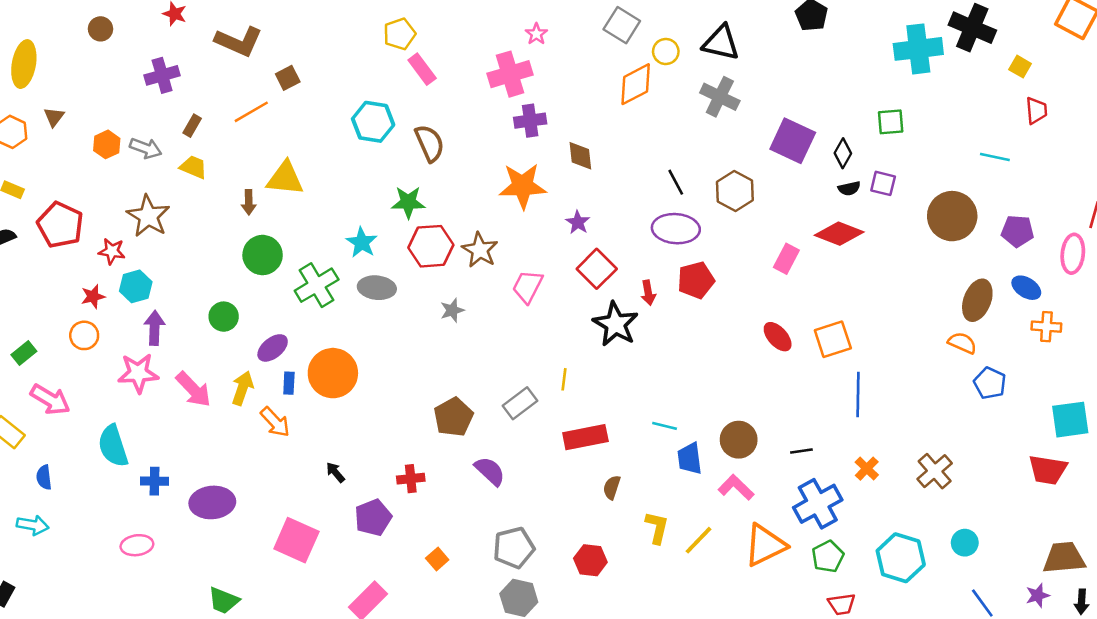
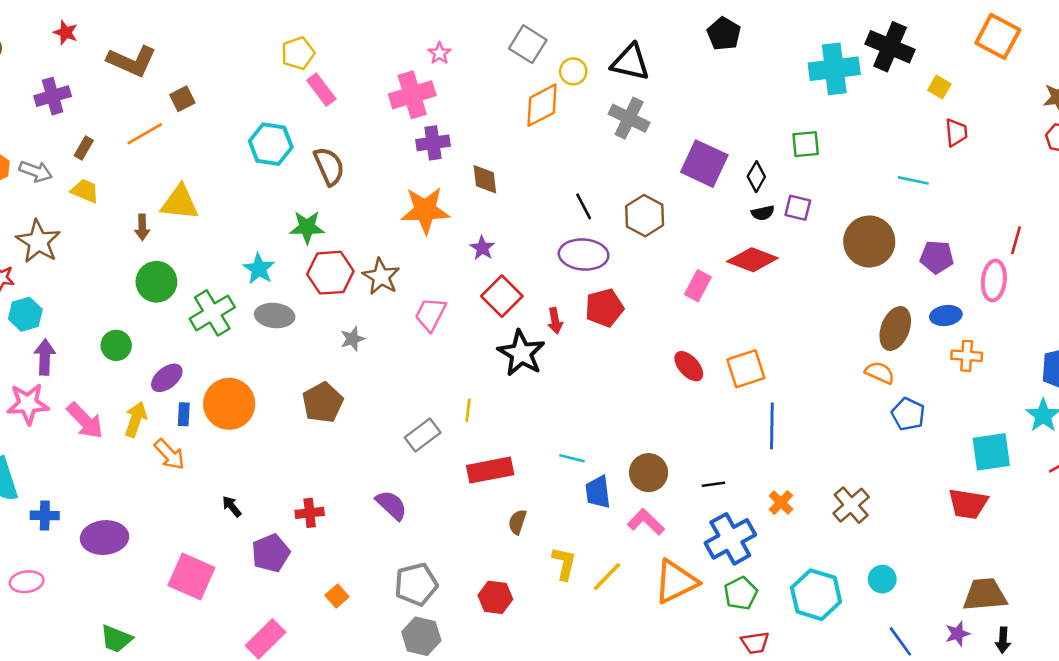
blue ellipse: (1026, 288) -> (946, 316), turned -40
brown pentagon: (453, 417) -> (323, 403), moved

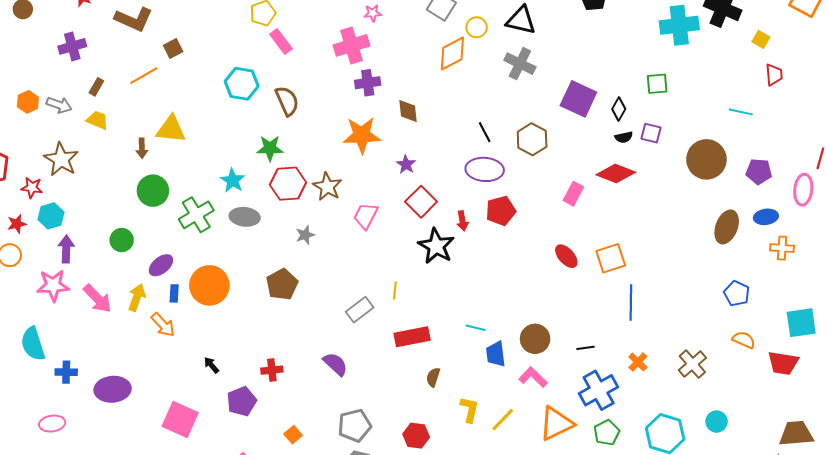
pink star: (439, 53) -> (373, 13), turned 30
orange semicircle: (880, 373) -> (744, 340), moved

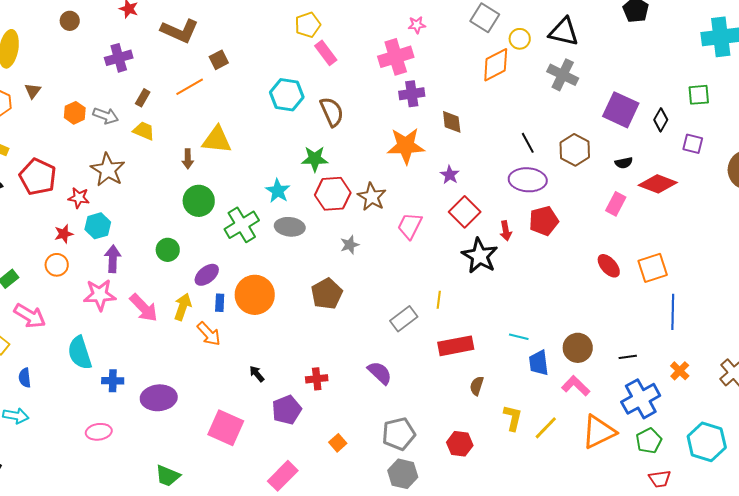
black semicircle: (624, 137) -> (624, 163), moved

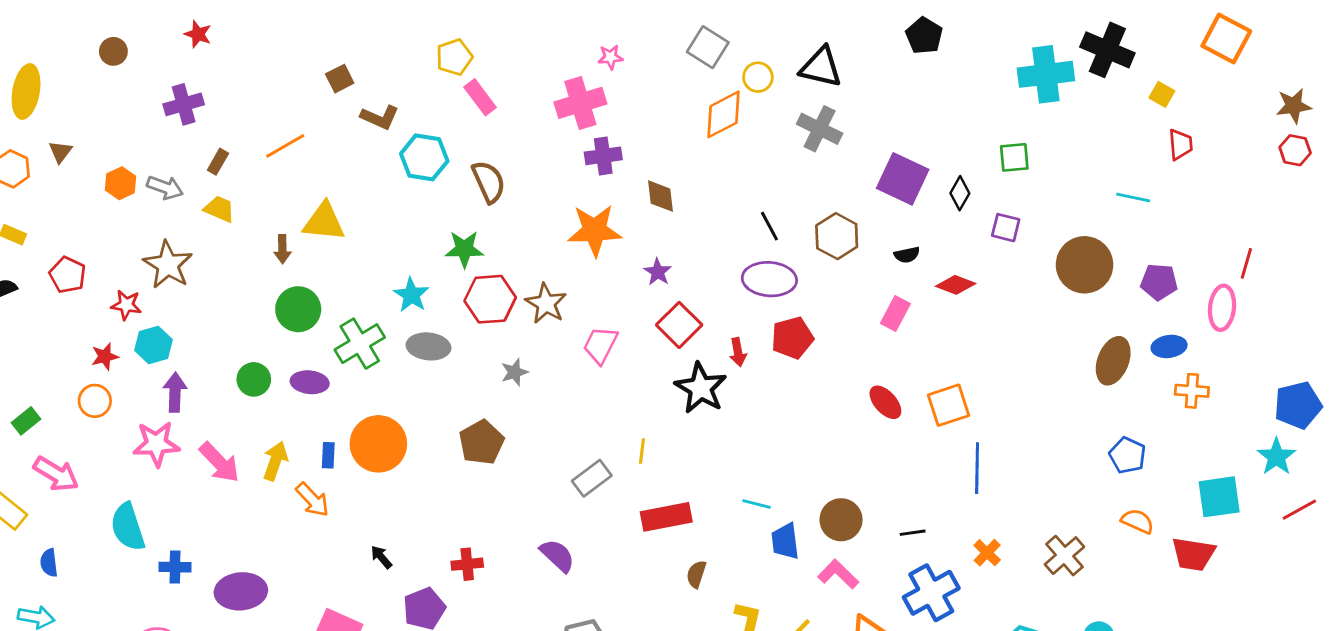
brown L-shape: (180, 31) -> (380, 117), moved, size x0.7
brown square: (219, 60) -> (340, 79), moved
red pentagon: (38, 177) -> (68, 275), size x0.7
red diamond: (658, 184) -> (956, 285), size x0.7
purple ellipse: (207, 275) -> (310, 382), moved, turned 45

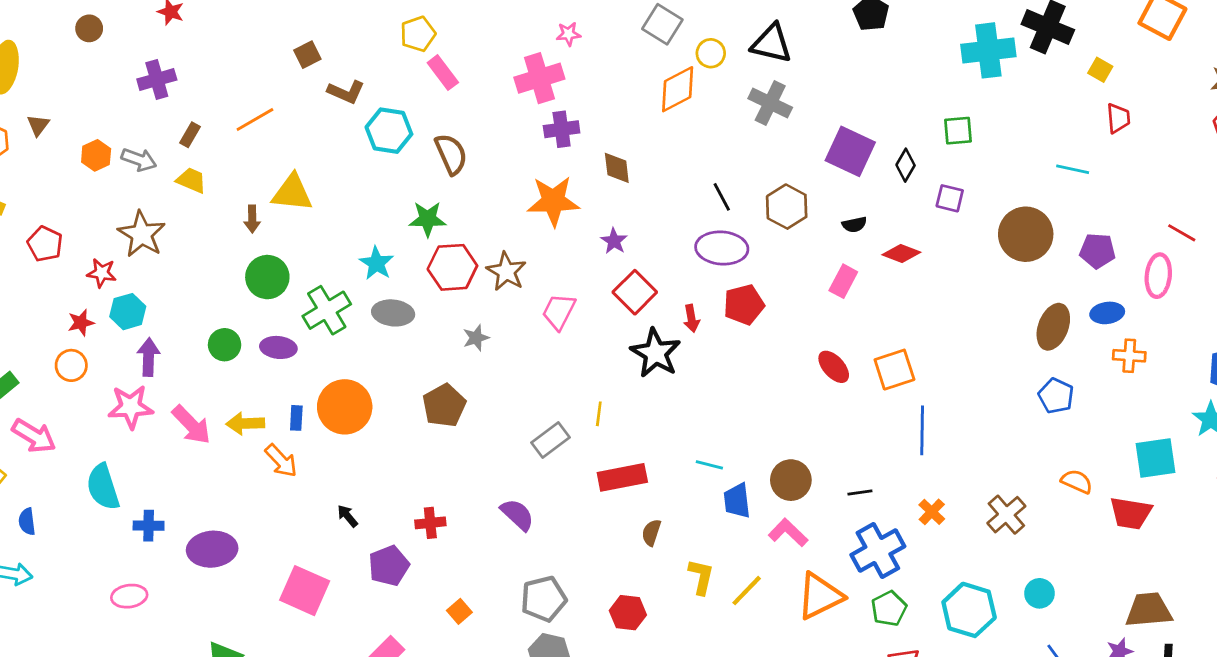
red line: (1246, 263) -> (1182, 233), turned -76
blue pentagon: (1127, 455) -> (1056, 396), moved
yellow arrow: (275, 461) -> (245, 423), turned -111

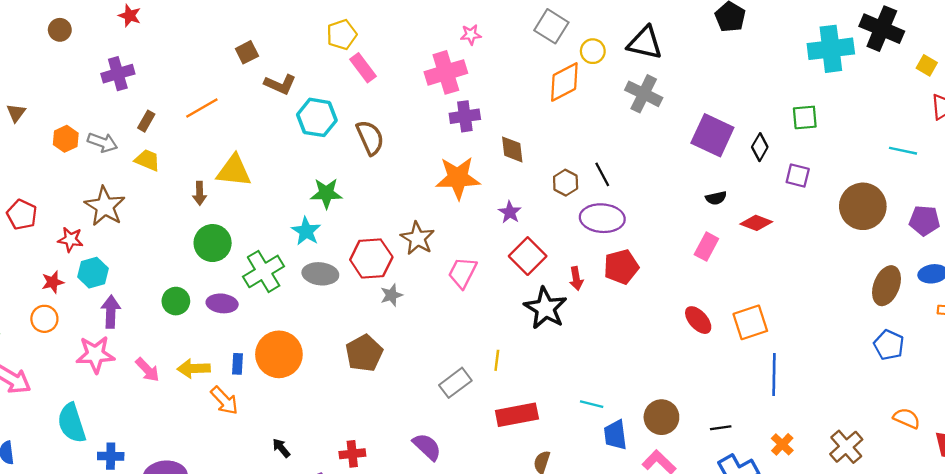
brown hexagon: (787, 207) -> (566, 183), moved, size x0.7
green star: (428, 219) -> (326, 193), moved
red hexagon: (452, 267) -> (371, 258), moved
pink arrow: (191, 425) -> (147, 370), size x0.7

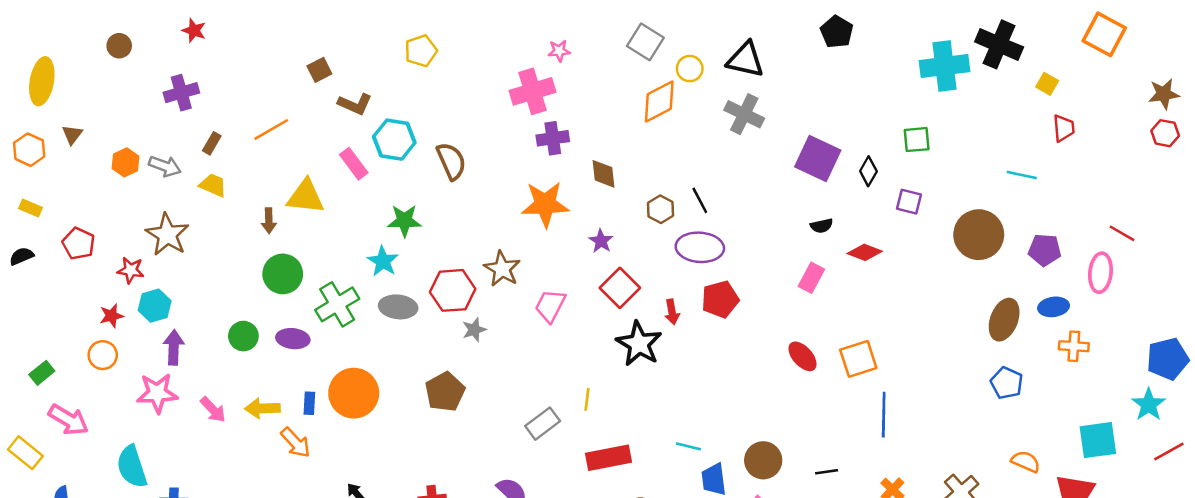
pink rectangle: (363, 68) -> (354, 164), moved

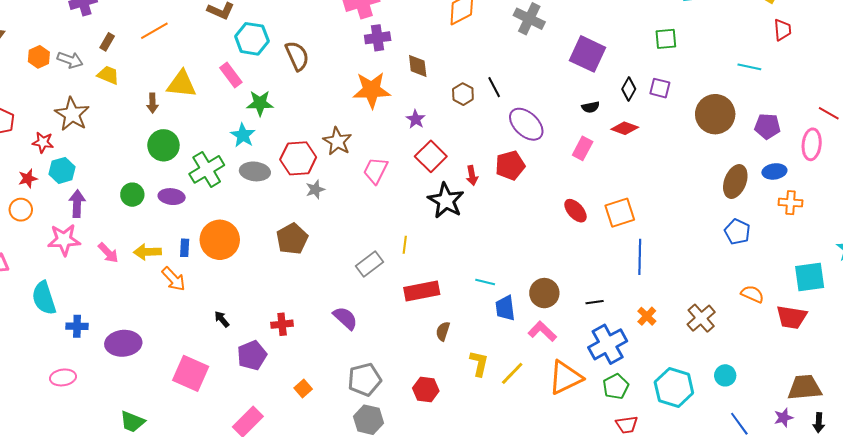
pink rectangle: (354, 164) -> (231, 75), moved
black diamond: (868, 171) -> (629, 89), moved
purple ellipse: (700, 247) -> (526, 124), moved, turned 39

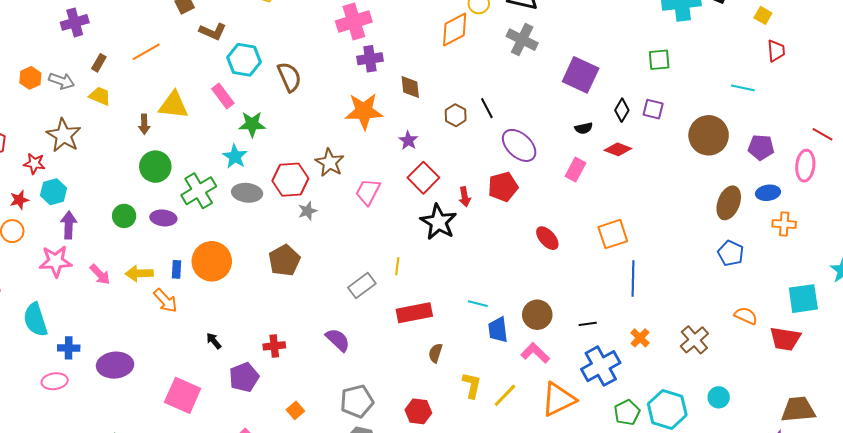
red ellipse: (575, 211) -> (547, 238), moved
pink ellipse: (63, 377) -> (55, 381), moved
green pentagon: (616, 386) -> (627, 412), moved

